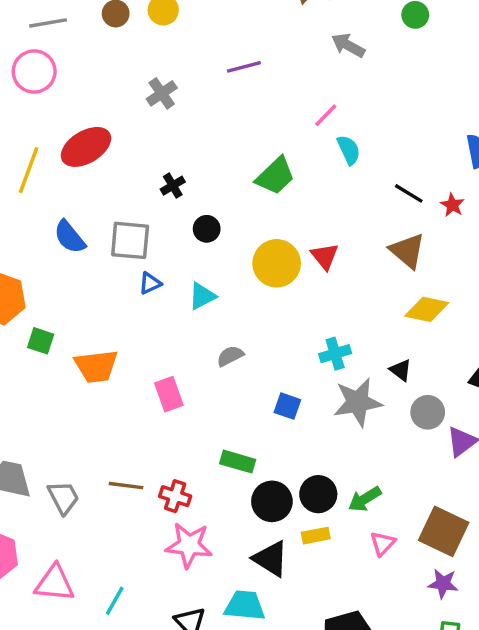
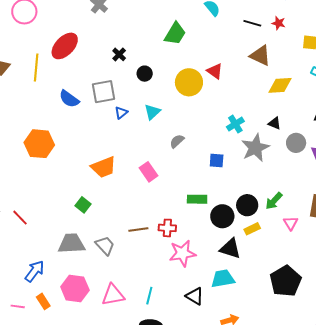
green square: (41, 341) -> (83, 205), moved, turned 35

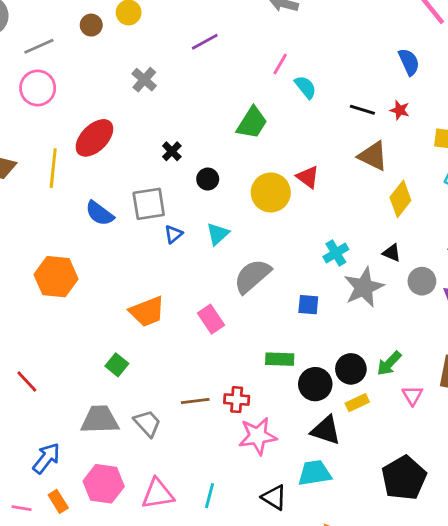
yellow diamond: (280, 85) -> (400, 199), turned -50
gray semicircle: (177, 141) -> (252, 276), size x1.8

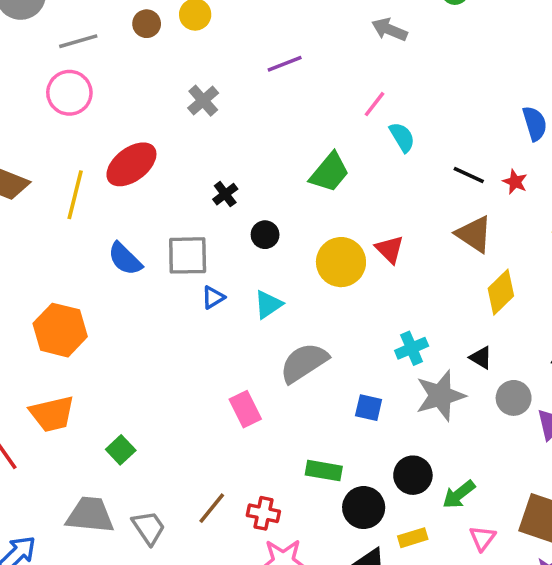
orange trapezoid: (147, 312) -> (52, 414), moved
black circle: (351, 369) -> (413, 475), moved
brown line: (195, 401) -> (212, 508), turned -52

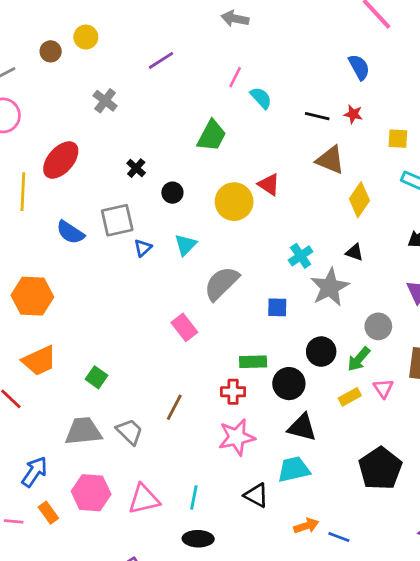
gray circle: (514, 398) -> (378, 326), moved
red cross: (263, 513) -> (233, 392), moved
yellow rectangle: (413, 538) -> (350, 397), moved

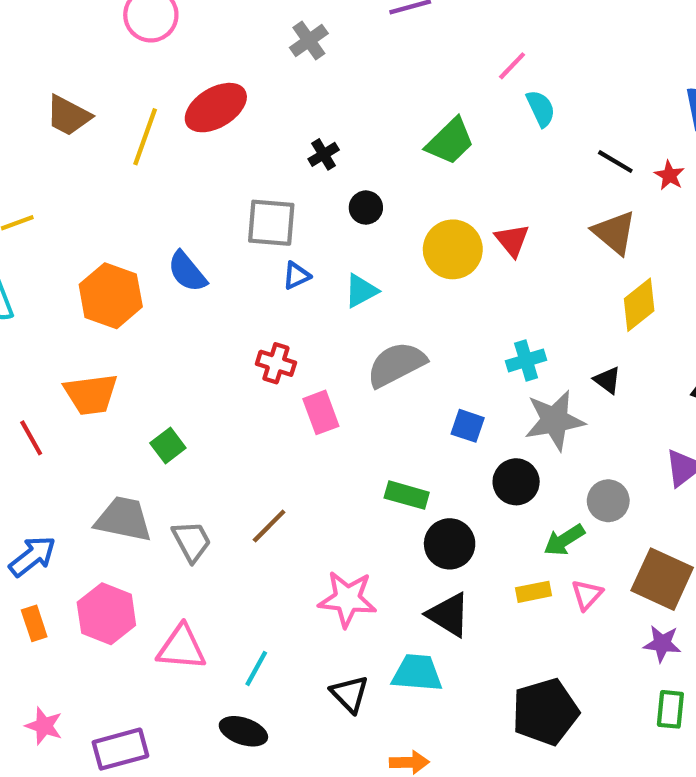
blue semicircle: (70, 232) -> (187, 272), moved
black circle: (321, 352) -> (516, 482), moved
red cross: (233, 392) -> (276, 363), moved

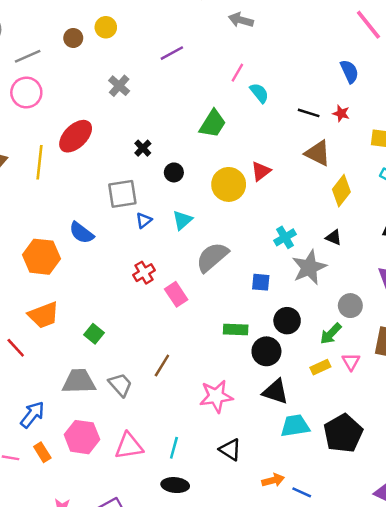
red triangle: (512, 240) -> (261, 171), turned 45
red cross: (276, 363) -> (144, 273), turned -35
black circle: (516, 482) -> (287, 321), moved
cyan trapezoid: (417, 673) -> (295, 426), moved

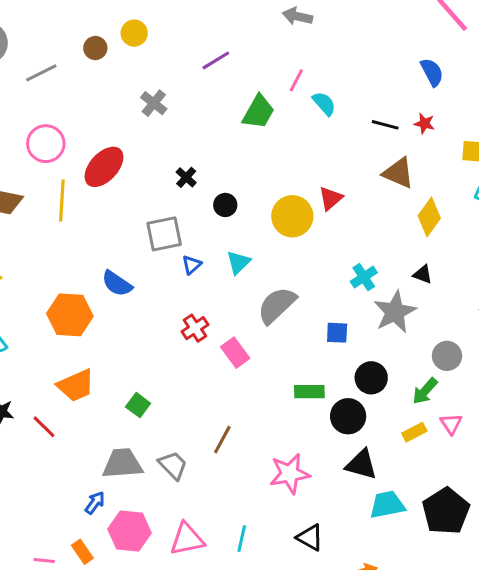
pink circle: (26, 92) -> (46, 144), moved
green trapezoid: (213, 124) -> (258, 112), moved
blue arrow: (32, 415) -> (95, 503), moved, size x0.7

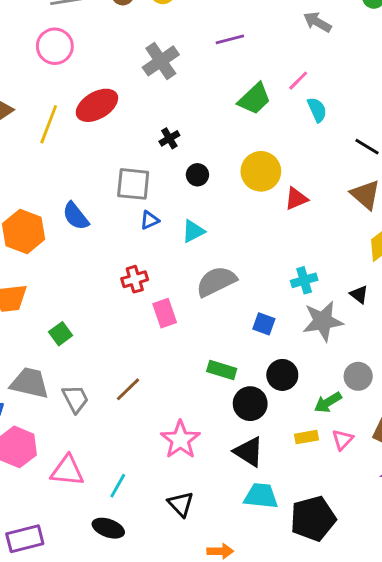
gray cross: (154, 103) -> (161, 61), size x1.4
pink circle: (46, 144) -> (55, 46), moved
yellow circle: (292, 216) -> (261, 171), moved
pink star: (290, 474) -> (180, 440), turned 30

